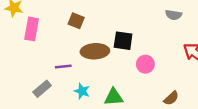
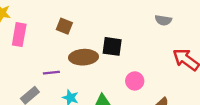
pink circle: (145, 64) -> (135, 81), moved

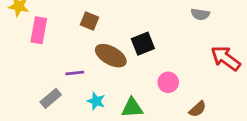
black square: (112, 46) -> (143, 44), turned -30
brown ellipse: (84, 57) -> (111, 56), turned 32

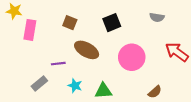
black square: (143, 44) -> (112, 23), moved
pink circle: (168, 82) -> (132, 57), moved, size x1.6

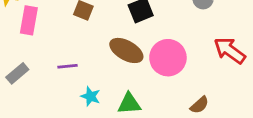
brown ellipse: (87, 50) -> (126, 50), moved
gray rectangle: (39, 83) -> (17, 73), moved

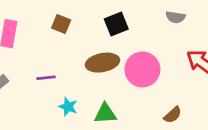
brown ellipse: (126, 50) -> (102, 63), turned -40

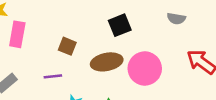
brown square: (61, 24) -> (67, 46), moved

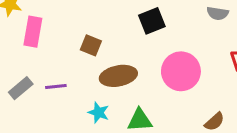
brown ellipse: (107, 62) -> (118, 76), moved
purple line: (53, 76) -> (56, 87), moved

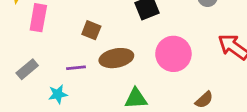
purple line: (56, 87) -> (76, 68), moved
cyan star: (99, 113) -> (58, 94), moved, turned -30

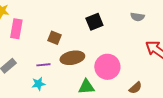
pink circle: (173, 54) -> (107, 67), moved
cyan star: (58, 94) -> (38, 84), moved

